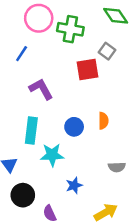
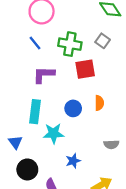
green cross: (70, 29) -> (70, 44), moved
blue line: (22, 54) -> (35, 43), moved, turned -72
red square: (87, 69) -> (85, 69), moved
purple L-shape: (41, 89) -> (44, 75), turned -60

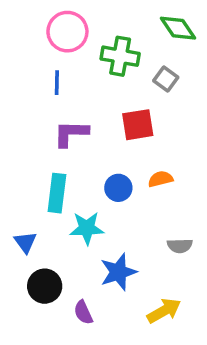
blue line: (35, 43) -> (57, 83), turned 40
green cross: (70, 44) -> (120, 56), moved
orange semicircle: (99, 103) -> (160, 179), turned -104
blue star: (73, 161) -> (118, 272), size x1.5

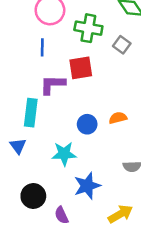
red square: (138, 125) -> (81, 68), moved
cyan rectangle: (57, 193) -> (31, 113), moved
blue triangle: (25, 242) -> (18, 146), moved

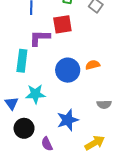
blue circle: (87, 124) -> (68, 70), size x1.5
blue triangle: (18, 146) -> (12, 103), moved
cyan star: (64, 154) -> (35, 94), moved

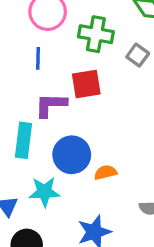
orange semicircle: (93, 65) -> (105, 172), moved
blue circle: (68, 70) -> (72, 155), moved

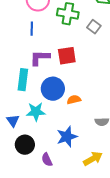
red square: (86, 84) -> (67, 56), moved

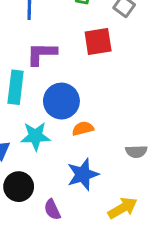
red square: (67, 56) -> (98, 41), moved
orange semicircle: (74, 100) -> (83, 129), moved

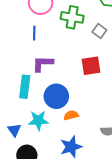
red square: (98, 41) -> (91, 66), moved

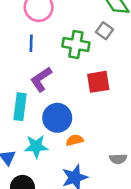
green cross: (72, 17) -> (76, 45), moved
gray square: (99, 31) -> (104, 31), moved
purple L-shape: (43, 64) -> (41, 79), turned -35

